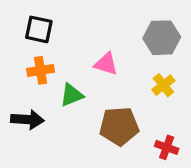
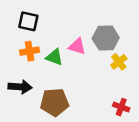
gray hexagon: (162, 38) -> (106, 38), moved
green triangle: (72, 95) -> (55, 57), moved, turned 42
brown pentagon: (119, 126) -> (55, 102), moved

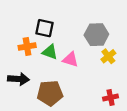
black square: (28, 21) -> (44, 28), moved
pink triangle: (77, 46) -> (70, 60), moved
red cross: (121, 107) -> (111, 97), turned -32

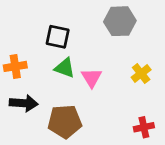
gray hexagon: (96, 35) -> (120, 21), moved
orange cross: (27, 47) -> (15, 66), moved
pink triangle: (70, 60) -> (92, 78), turned 42

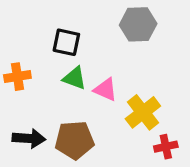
yellow cross: (141, 74) -> (143, 112), moved, size x1.5
pink triangle: (92, 78) -> (105, 90), turned -35
black arrow: (24, 103) -> (29, 138), moved

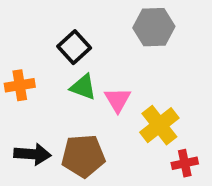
black square: (66, 42) -> (74, 47), turned 36
pink triangle: (105, 90) -> (118, 100), turned 35

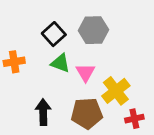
gray hexagon: (154, 27) -> (93, 30), moved
black arrow: (32, 154) -> (43, 112), moved, turned -95
brown pentagon: (83, 156) -> (87, 113), moved

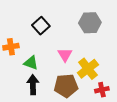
gray hexagon: (93, 30) -> (90, 23), moved
green triangle: (60, 63) -> (31, 63), moved

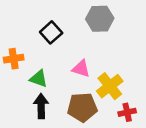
gray hexagon: (90, 23) -> (100, 19), moved
pink triangle: (65, 55) -> (81, 69), turned -42

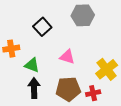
yellow cross: (110, 86) -> (107, 69), moved
red cross: (127, 112) -> (93, 93), moved

